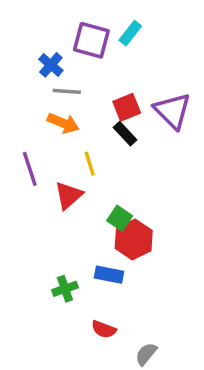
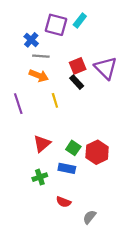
red triangle: (69, 195) -> (42, 144), moved
green square: (120, 218) -> (73, 148), moved
red hexagon: (134, 239) -> (97, 152), moved

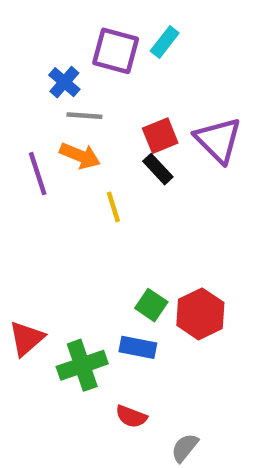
purple line: (18, 104) -> (38, 174), moved
red triangle: (42, 144) -> (26, 338), moved
green cross: (40, 177) -> (82, 365), size x1.5

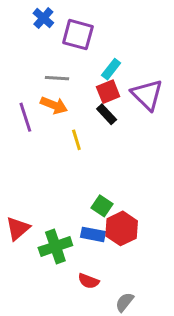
cyan rectangle: (165, 42) -> (111, 69), moved
blue cross: (64, 82) -> (43, 18), moved
red hexagon: (200, 314) -> (122, 228), moved

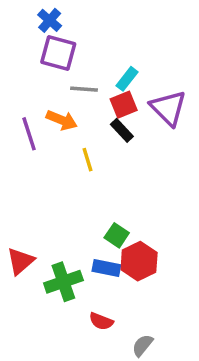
purple square: (78, 35) -> (58, 53), moved
gray line: (57, 78) -> (84, 89), moved

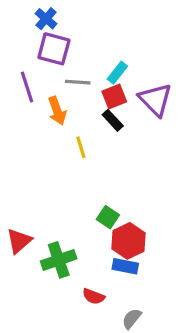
orange arrow: (62, 120) -> (57, 111), turned 48
purple line: (29, 134) -> (27, 87), moved
blue rectangle: (106, 268) -> (125, 266), moved

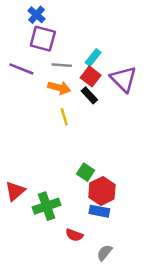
purple line: (27, 87) -> (21, 69), turned -50
red square: (114, 96) -> (91, 76), turned -30
orange arrow: (57, 111) -> (59, 88), moved, turned -55

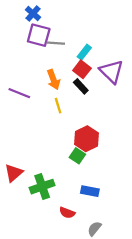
gray line: (62, 65) -> (56, 43), moved
purple line: (21, 69) -> (19, 93), moved
orange arrow: (59, 88) -> (53, 80), turned 54
red hexagon: (102, 191) -> (86, 139), moved

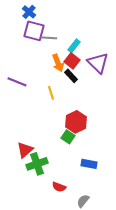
orange arrow: (53, 80) -> (58, 63), moved
red triangle: (14, 173) -> (25, 150), moved
blue rectangle: (90, 191) -> (89, 164), moved

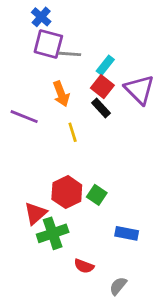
orange arrow: (58, 63) -> (61, 94), moved
red hexagon: (76, 122) -> (67, 192), moved

